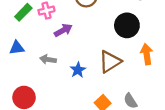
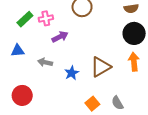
black circle: (127, 25) -> (134, 33), moved

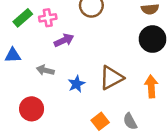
orange arrow: (134, 62) -> (151, 86), moved
red circle: (22, 95) -> (32, 109), moved

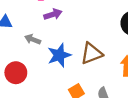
blue star: (76, 84) -> (59, 55), size x1.5

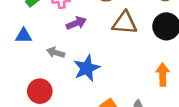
brown triangle: (91, 54) -> (125, 23), moved, turned 30

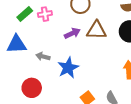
purple arrow: (76, 23) -> (72, 33), moved
blue triangle: (24, 36) -> (17, 44), size x1.5

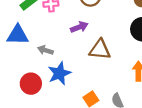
brown triangle: (97, 30) -> (100, 50), moved
blue star: (68, 68) -> (59, 73), moved

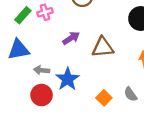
purple arrow: (79, 27) -> (71, 38), moved
gray arrow: (45, 50) -> (42, 70), moved

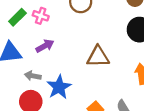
pink cross: (45, 12) -> (41, 16), turned 32
purple arrow: (71, 38) -> (45, 46), moved

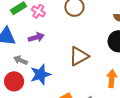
brown triangle: (98, 57) -> (79, 56), turned -40

